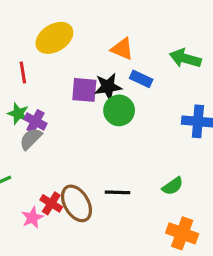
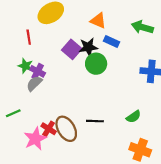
purple square: (84, 90) -> (72, 49), turned 36
pink star: (32, 218) -> (35, 139), size x1.5

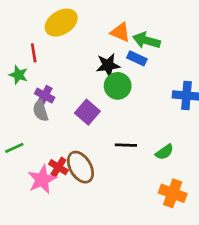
green arrow: (142, 27) -> (147, 40), moved
purple square: (72, 49) -> (87, 112), moved
green star: (25, 66) -> (18, 75), moved
gray semicircle: (34, 84) -> (41, 111), turned -63
black line: (95, 121) -> (126, 145), moved

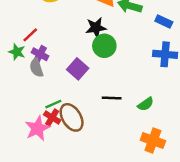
red line: (34, 53) -> (30, 35), moved, turned 56
blue rectangle: (137, 58) -> (164, 22), moved
green star: (18, 75) -> (17, 52), moved
green line: (14, 148) -> (53, 104), moved

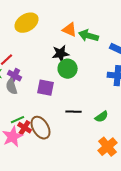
purple square: (78, 69) -> (46, 88), turned -30
green line: (53, 104) -> (18, 120), moved
orange cross: (153, 141) -> (108, 147), turned 30

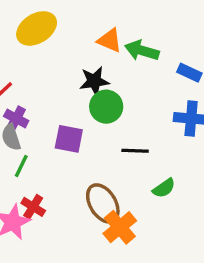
black line: (74, 112) -> (135, 151), moved
green line: (18, 120) -> (21, 166), moved, turned -40
brown ellipse: (41, 128) -> (103, 203), moved
orange cross: (108, 147) -> (120, 227), moved

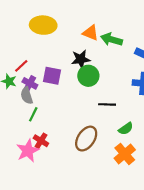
yellow ellipse: (37, 28) -> (43, 25), turned 35
purple square: (69, 139) -> (52, 76), moved
brown ellipse: (103, 203) -> (86, 139), turned 65
orange cross: (120, 227) -> (125, 154), moved

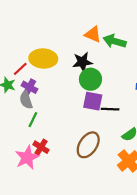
yellow ellipse: (43, 25) -> (43, 59), moved
purple square: (52, 76) -> (93, 101), moved

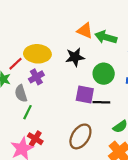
green circle: (90, 79) -> (104, 74), moved
purple cross: (29, 87) -> (36, 77), moved, turned 32

